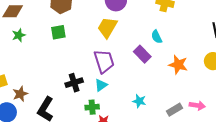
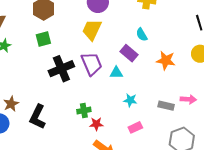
black cross: (74, 83) -> (61, 69), moved, size x1.4
cyan triangle: (101, 85) -> (116, 73), moved, turned 40
gray rectangle: (174, 110) -> (166, 106), turned 49

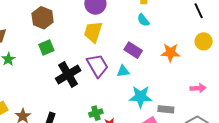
cyan semicircle: (142, 35) -> (143, 20), moved
cyan star: (130, 100) -> (141, 97), size x1.6
gray rectangle: (166, 106) -> (166, 109), moved

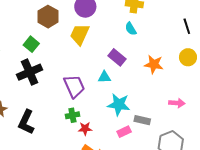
brown hexagon: (43, 18) -> (48, 17), moved
green square: (46, 47) -> (31, 44), turned -35
purple trapezoid: (97, 66) -> (74, 86), moved
black cross: (68, 75) -> (30, 72), moved

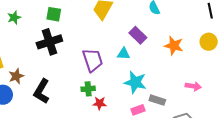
green square: (31, 44) -> (54, 14), turned -35

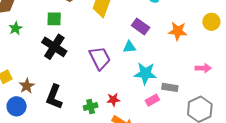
black cross: (49, 42) -> (54, 47), turned -30
green cross: (88, 89) -> (91, 106), moved

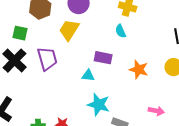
purple rectangle: (141, 27) -> (103, 58), turned -36
purple trapezoid: (100, 58) -> (47, 59), moved

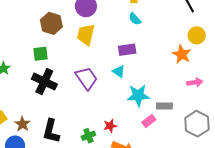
purple trapezoid: (47, 59) -> (86, 78), moved
orange star: (139, 70) -> (182, 54), moved, turned 30
cyan triangle: (88, 76) -> (119, 71), turned 48

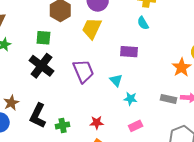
cyan triangle: (119, 71) -> (116, 80), moved
cyan star: (138, 95) -> (130, 99), size x0.6
gray rectangle: (164, 106) -> (168, 99), moved
green cross: (88, 136) -> (63, 125), moved

